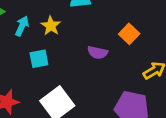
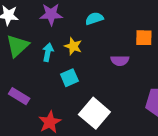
orange square: (129, 34) -> (144, 38), turned -30

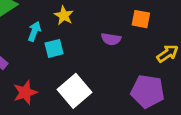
cyan arrow: (48, 52) -> (34, 31), moved

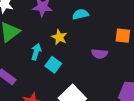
cyan square: (54, 48) -> (53, 65), turned -35

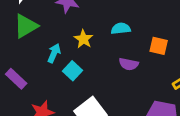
cyan semicircle: (80, 14) -> (121, 29), moved

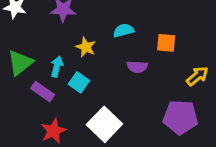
green triangle: (26, 26) -> (20, 63), moved
purple rectangle: (16, 79) -> (43, 92), moved

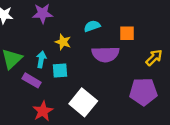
purple semicircle: (137, 67) -> (105, 54), size x1.6
cyan square: (79, 82) -> (60, 71), turned -35

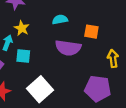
yellow star: (63, 42) -> (22, 28), moved
yellow arrow: (154, 58) -> (113, 58), turned -63

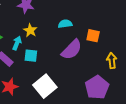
purple semicircle: (68, 48) -> (72, 50), turned -55
purple pentagon: (98, 89) -> (97, 87), turned 30

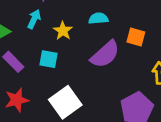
yellow star: (30, 30) -> (63, 31), moved
cyan arrow: (17, 43) -> (34, 19), moved

